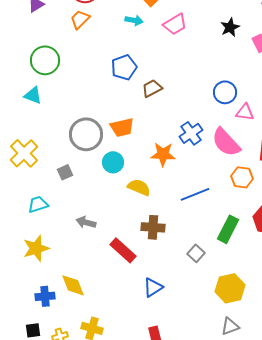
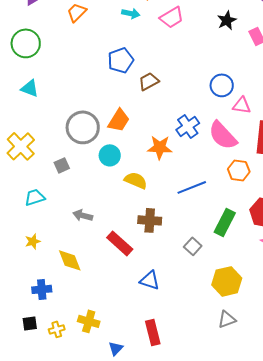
green circle: (45, 60) -> (26, 43), moved
orange trapezoid: (122, 127) -> (119, 120), turned -45
yellow star: (36, 248) -> (33, 241), size x0.6
yellow diamond: (73, 285) -> (70, 260), moved
blue triangle: (153, 287) -> (150, 280), turned 50

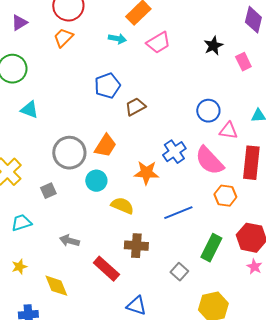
cyan triangle: (30, 88) -> (29, 110), moved

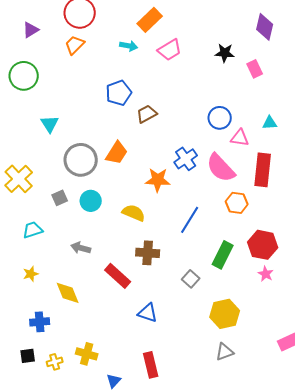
black star: (213, 46) -> (225, 53), turned 30
cyan triangle: (29, 110) -> (50, 124), moved, turned 36
cyan circle: (96, 181) -> (91, 201), moved
blue line: (178, 213) -> (190, 220), turned -36

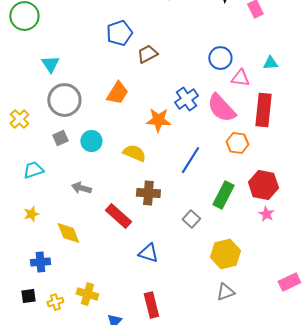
gray circle: (81, 160) -> (64, 100), moved
yellow cross: (19, 179) -> (19, 119), size x0.7

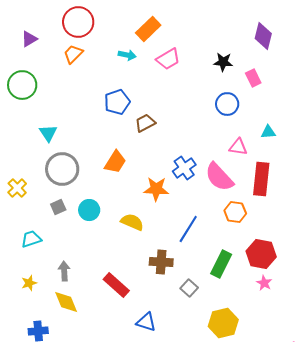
blue circle: (220, 58) -> (227, 104), moved
gray arrow: (81, 188) -> (64, 271), moved, turned 72
brown cross: (148, 193) -> (161, 262), moved

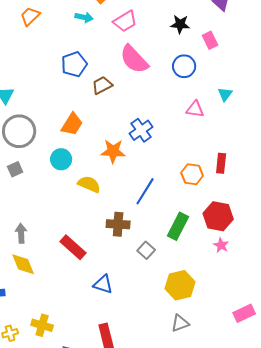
cyan triangle: (268, 132) -> (225, 94), turned -49
pink semicircle: (219, 177) -> (134, 59), moved
red rectangle: (261, 179) -> (221, 163), moved, size x0.6
cyan circle: (89, 210) -> (61, 159), moved

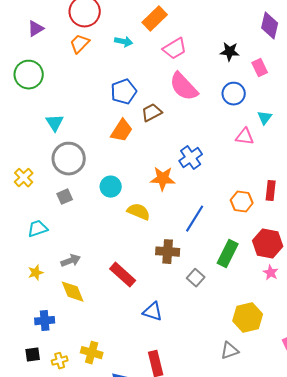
cyan arrow: (84, 17) -> (124, 42), moved
cyan triangle: (225, 94) -> (265, 118), moved
orange trapezoid: (72, 124) -> (122, 131), moved
gray arrow: (21, 233) -> (71, 261), turned 72
yellow hexagon: (180, 285) -> (248, 318), moved

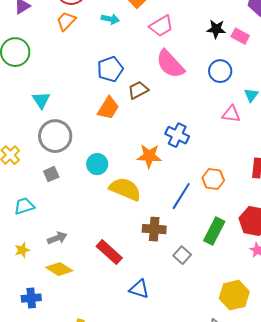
pink rectangle: (260, 68) -> (240, 36), moved, turned -36
blue cross: (191, 158) -> (177, 135), turned -30
orange hexagon: (242, 202) -> (213, 179), moved
yellow semicircle: (139, 212) -> (125, 189), size x1.4
yellow diamond: (73, 292) -> (59, 269), turned -36

